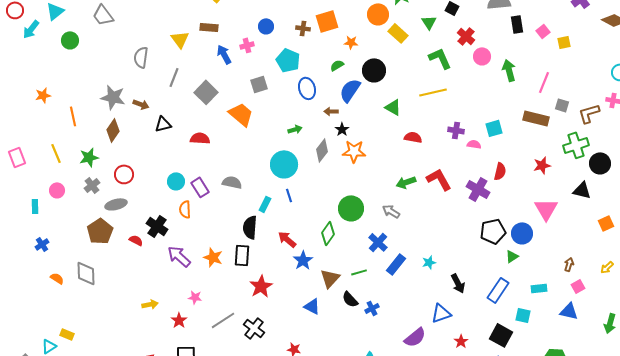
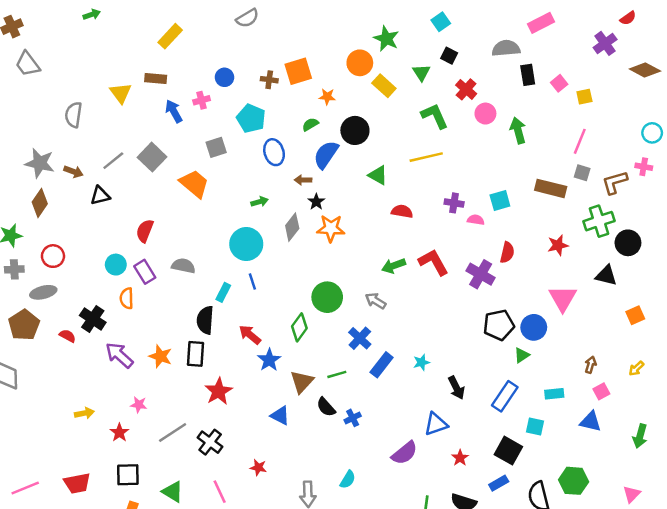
gray line: (174, 77) -> (113, 161), moved, turned 30
pink line: (544, 82) -> (580, 141), moved
red semicircle: (200, 138) -> (145, 231), moved, turned -72
gray cross: (92, 185) -> (14, 269), turned 35

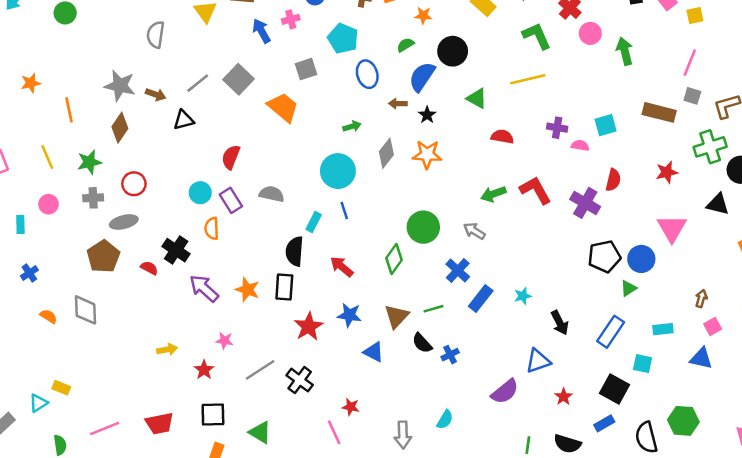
black star: (316, 202) -> (427, 115), moved
blue star: (269, 360) -> (349, 315), moved, turned -30
pink line: (220, 492) -> (334, 432), moved

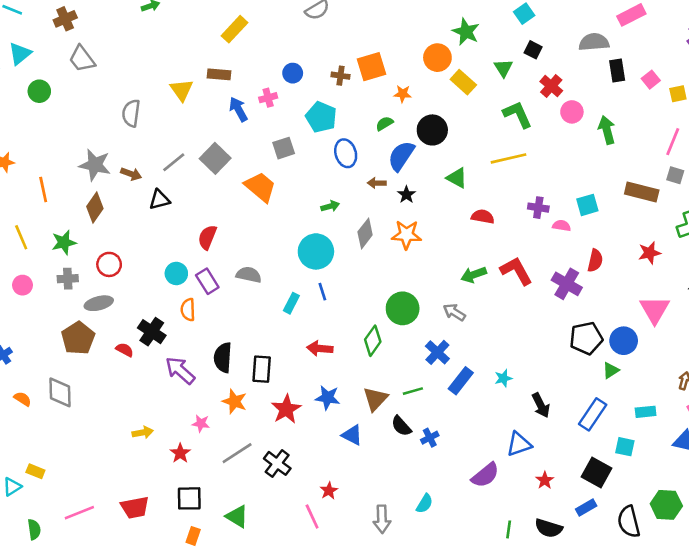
black semicircle: (295, 251) -> (223, 357), moved
red arrow: (342, 267) -> (320, 348), turned -35
orange star: (247, 290) -> (235, 401), moved
red star: (351, 407) -> (329, 491), turned 30

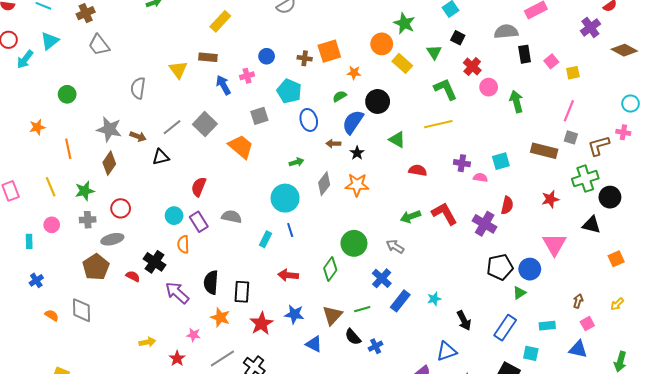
green circle: (39, 91) -> (67, 94), moved

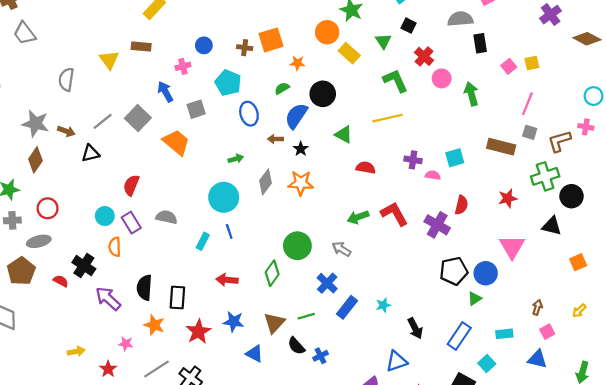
pink square: (551, 61) -> (509, 66), moved
blue arrow: (223, 85) -> (165, 92), moved
cyan square: (531, 353) -> (487, 364), turned 35

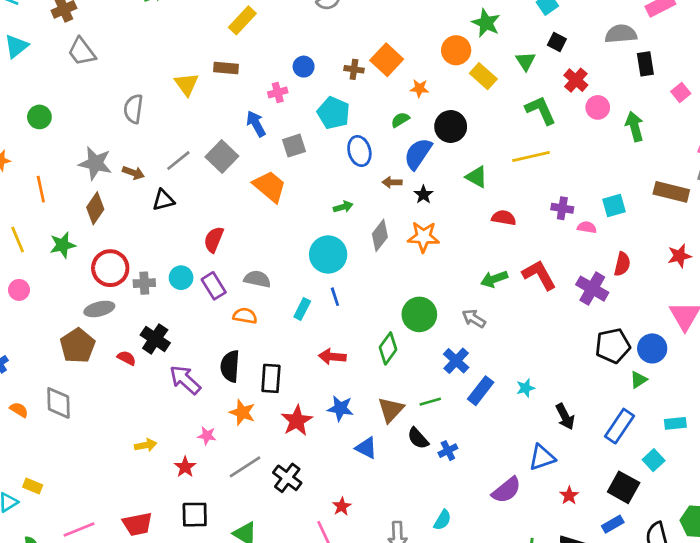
orange square: (271, 40) -> (387, 60), turned -30
red circle: (48, 208) -> (110, 268), size x1.4
gray cross: (12, 220) -> (144, 283), moved
orange semicircle: (115, 247) -> (245, 316), moved, turned 102

